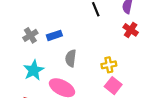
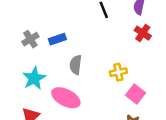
pink square: (113, 86) -> (135, 94), moved

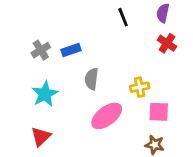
pink square: (135, 94) -> (159, 112), turned -36
pink ellipse: (66, 98) -> (107, 116), moved, turned -64

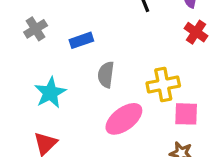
gray cross: (41, 50) -> (36, 29), moved
yellow cross: (140, 87) -> (163, 85), size x1.4

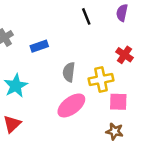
red cross: (196, 32) -> (124, 55), moved
gray semicircle: (106, 75) -> (69, 72), moved

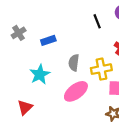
black line: (86, 16) -> (97, 21), moved
cyan star: (16, 86) -> (40, 74), moved

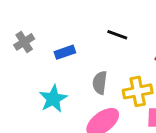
black line: (97, 21) -> (117, 35), moved, turned -48

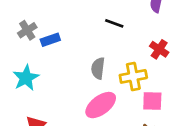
blue rectangle: (65, 52) -> (50, 40), moved
cyan star: (53, 99) -> (26, 78), moved

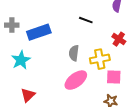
gray cross: (27, 30) -> (12, 25), moved, turned 32
blue rectangle: (50, 40) -> (39, 32), size x1.6

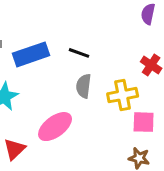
black line: (86, 20) -> (79, 53), moved
pink ellipse: (76, 80) -> (55, 127), moved

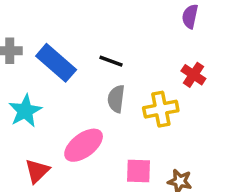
blue rectangle: (31, 54) -> (56, 63), turned 60
pink square: (144, 122) -> (139, 171), moved

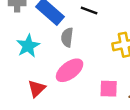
gray semicircle: (116, 99) -> (67, 37), moved

